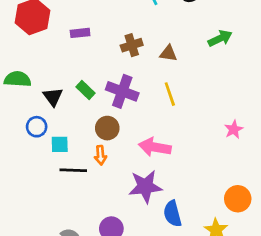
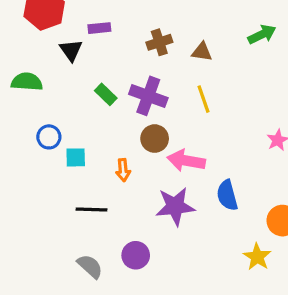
black triangle: (53, 97) -> (71, 50), moved
brown circle: (107, 128) -> (155, 139), moved
black line: (73, 170) -> (91, 210), moved
blue semicircle: (172, 214) -> (227, 195), moved

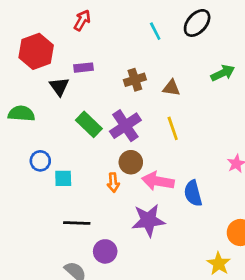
green rectangle: (106, 94) -> (89, 124), size x1.4
purple cross: (148, 96) -> (125, 126), turned 36
orange arrow: (123, 170) -> (113, 182), moved
blue semicircle: (227, 195) -> (193, 193), moved
purple circle: (136, 255) -> (105, 251), moved

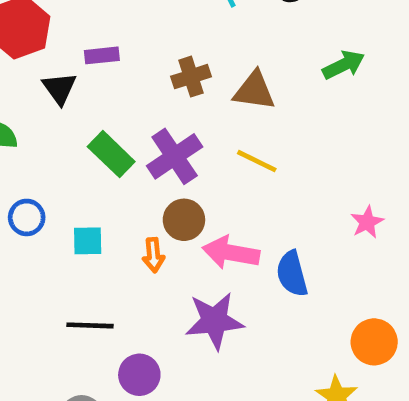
brown triangle: (171, 88) -> (254, 91), size x1.4
yellow line: (173, 128) -> (257, 161), turned -45
cyan square: (63, 178) -> (88, 241), moved

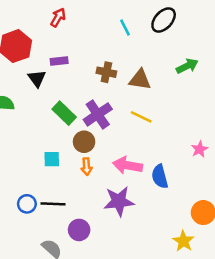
brown cross: (191, 77) -> (106, 72), turned 30
blue circle: (27, 217) -> (27, 204), moved
brown circle: (184, 220) -> (84, 142), moved

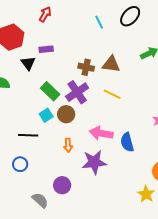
brown cross: (106, 72) -> (86, 67), moved
cyan square: (52, 159) -> (46, 115), moved, turned -32
orange arrow: (87, 167) -> (68, 145), moved
black line: (53, 204) -> (28, 135), moved

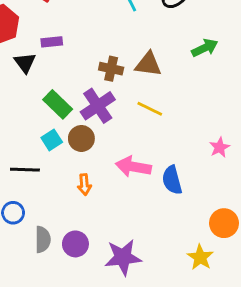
purple star: (94, 162) -> (123, 257), moved
gray semicircle: (40, 200) -> (43, 239), moved, turned 48

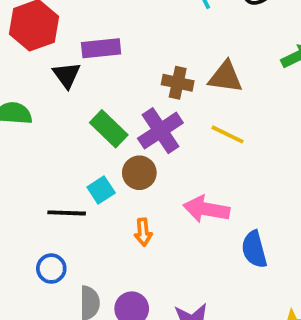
purple rectangle: (52, 42) -> (101, 48), size x1.4
cyan square: (52, 140) -> (101, 190), moved
blue semicircle: (172, 180) -> (254, 249), moved

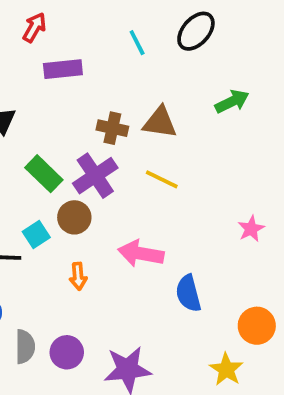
purple rectangle: (101, 48) -> (63, 69), moved

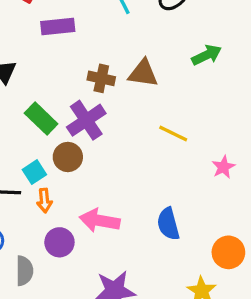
yellow line: (162, 179) -> (173, 134), moved
pink arrow: (141, 253) -> (100, 221), moved
orange arrow: (78, 276) -> (44, 200), moved
purple circle: (67, 352) -> (59, 242), moved

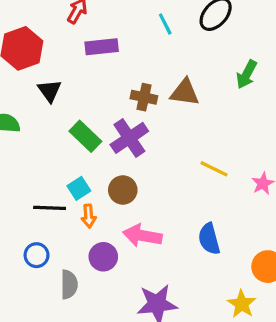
green arrow: (207, 55) -> (247, 74), turned 144
yellow line: (173, 134) -> (214, 169), moved
brown circle: (68, 157) -> (123, 190), moved

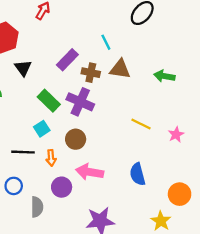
cyan line: (165, 24) -> (106, 42), moved
purple rectangle: (102, 47) -> (67, 60), moved, turned -40
green arrow: (247, 74) -> (164, 76), moved, turned 72
purple cross: (129, 138) -> (80, 102), turned -32
cyan square: (79, 188) -> (42, 129), moved

